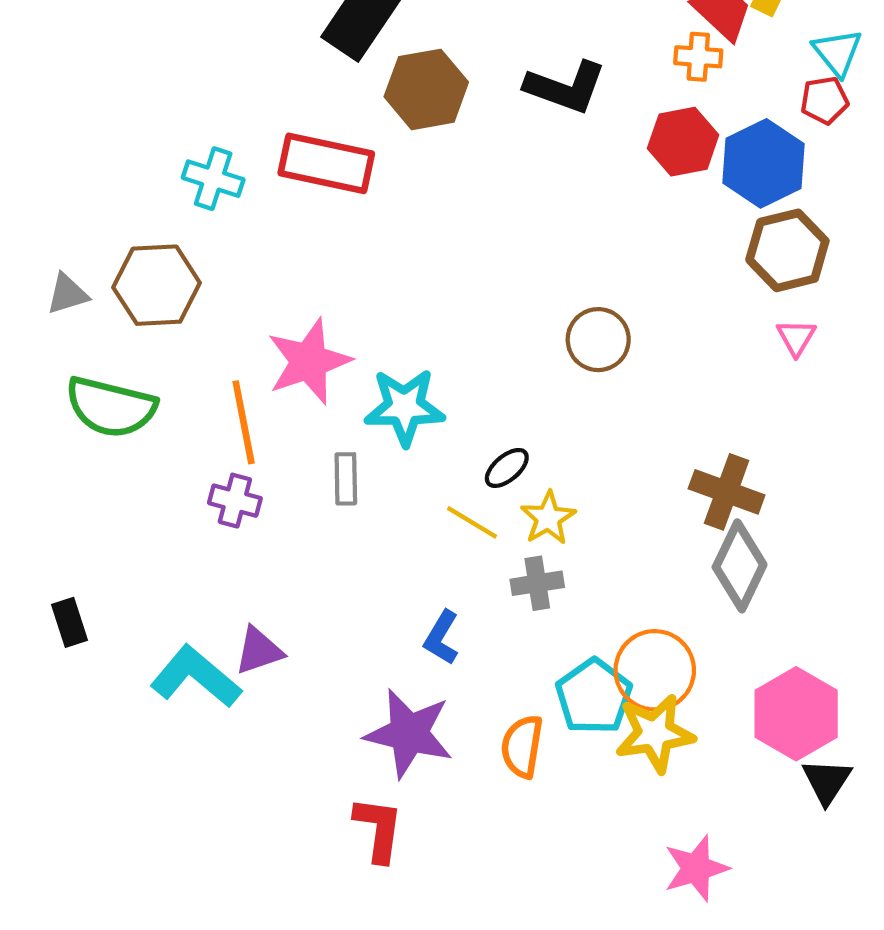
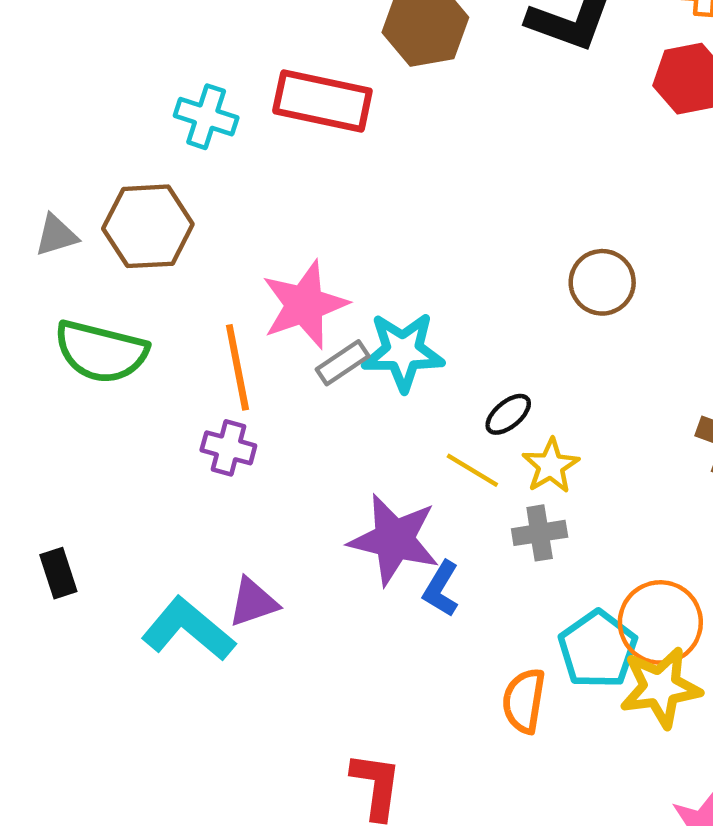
gray rectangle: (346, 479) -> (343, 363), moved, turned 57
purple star: (409, 733) -> (394, 540), moved

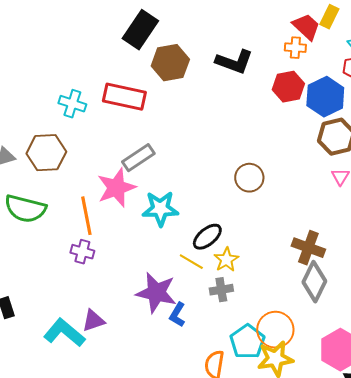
gray rectangle: (343, 363) -> (138, 158), moved, size x1.4
black ellipse: (508, 414) -> (207, 237), size x1.4

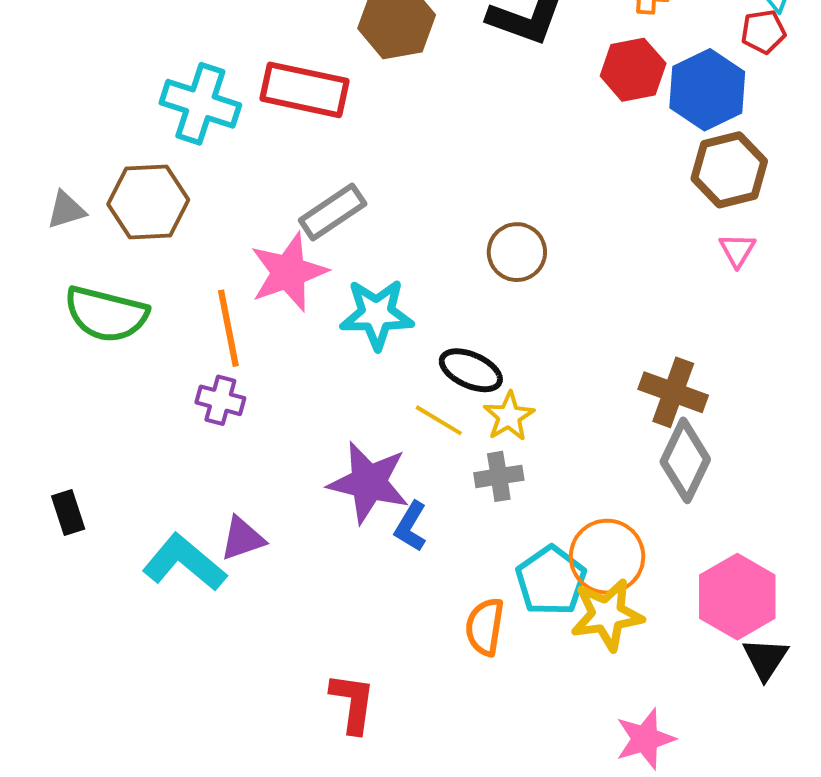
cyan cross: (72, 104) -> (200, 104), size x1.4
brown circle: (249, 178) -> (517, 252), moved
black ellipse: (207, 237) -> (471, 370), turned 64

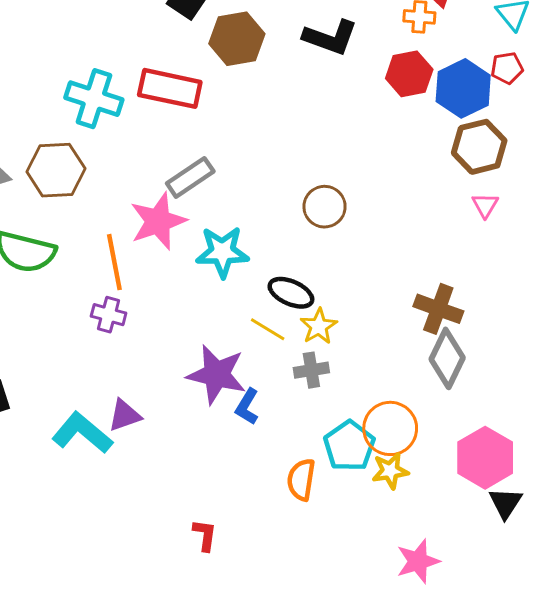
red pentagon: (763, 32) -> (507, 68), moved
yellow star: (607, 615) -> (390, 471), size x0.7
red L-shape: (353, 703) -> (205, 535), size x0.7

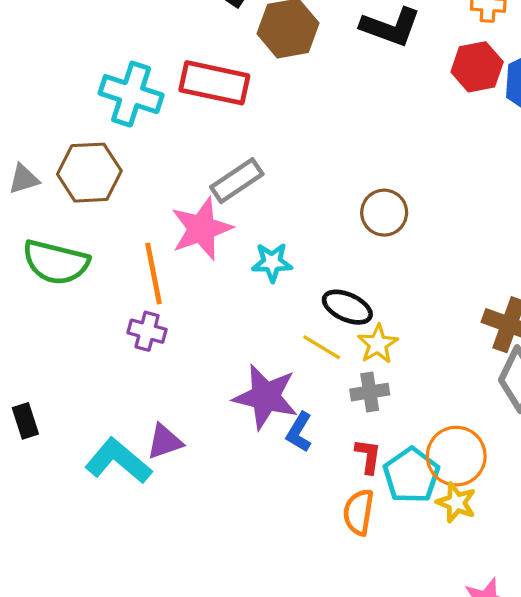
cyan star: (222, 252) -> (272, 262), size x0.7
yellow star: (390, 471) -> (456, 503), turned 30
red L-shape: (205, 535) -> (368, 456), moved

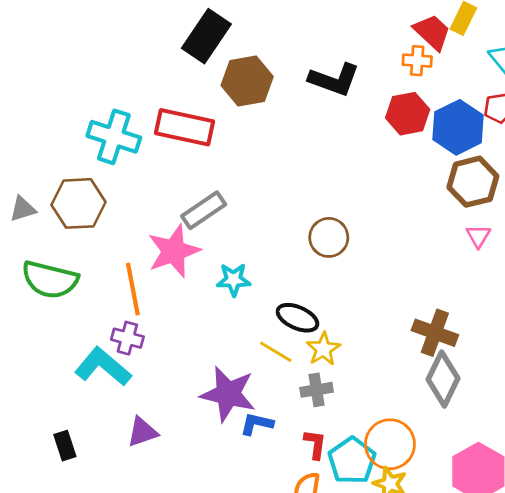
black rectangle: (25, 421) -> (65, 446), moved
blue L-shape: (299, 432) -> (257, 424), turned 72
cyan L-shape: (118, 461) -> (103, 367), moved

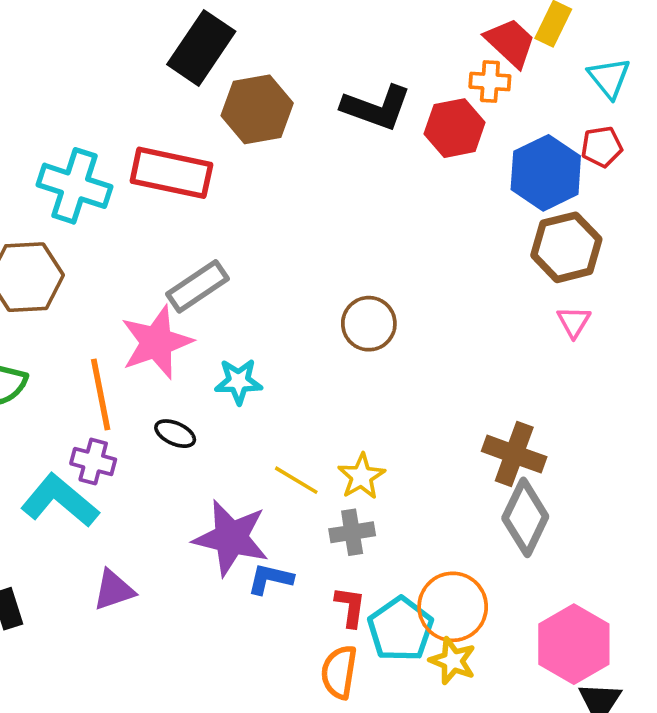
red hexagon: (408, 114) -> (455, 128), moved
black ellipse: (297, 318) -> (175, 434), moved, size x0.7

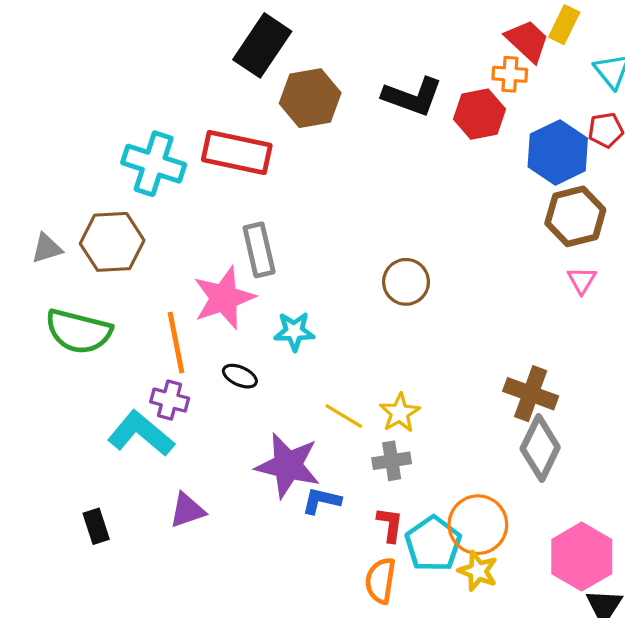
gray rectangle: (197, 286) -> (259, 250), turned -69

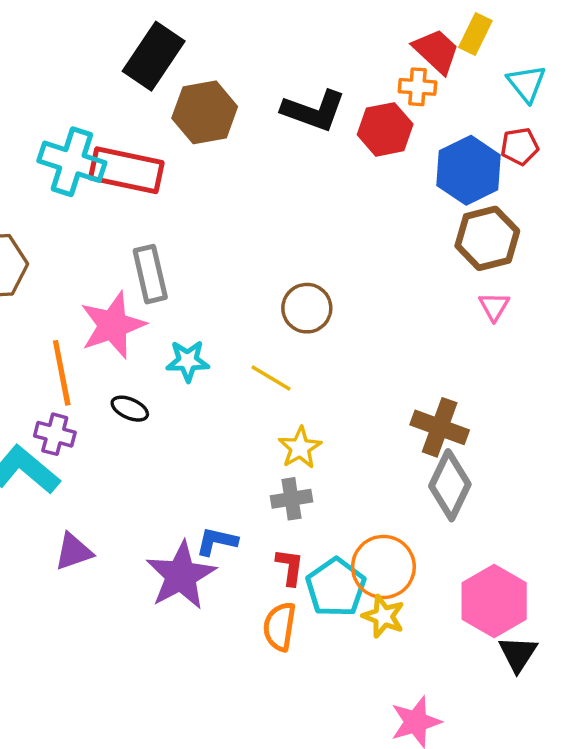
cyan cross: (154, 164) -> (72, 162), moved
yellow line: (344, 416) -> (271, 378), moved
purple star: (288, 466) -> (181, 575), moved, turned 30

